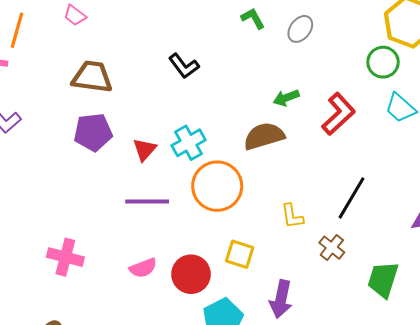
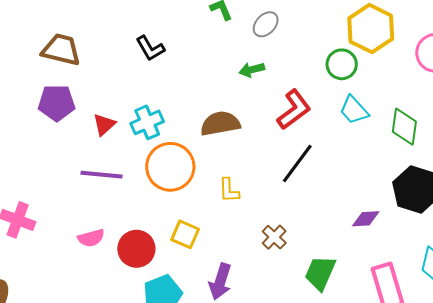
green arrow: (286, 98) -> (252, 70), moved
black line: (352, 198) -> (297, 164), moved
yellow L-shape: (292, 216) -> (229, 190), moved

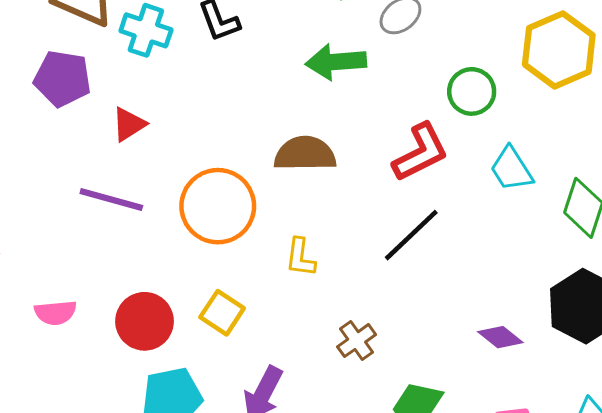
green circle: (342, 64) -> (472, 91), moved
green arrow: (252, 70) -> (336, 62), moved, size x1.5
cyan cross: (147, 122) -> (146, 30), moved, turned 32
purple diamond: (366, 219) -> (500, 337), turned 32
pink semicircle: (91, 238) -> (55, 313), moved

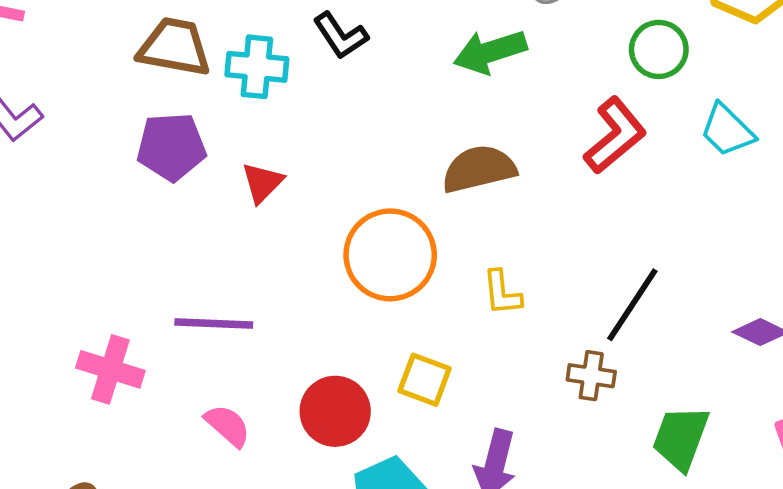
purple line: (111, 200) -> (214, 323), moved
black line: (411, 235) -> (632, 305), moved
pink semicircle: (55, 313) -> (228, 426), turned -120
brown cross: (357, 341) -> (591, 376), turned -33

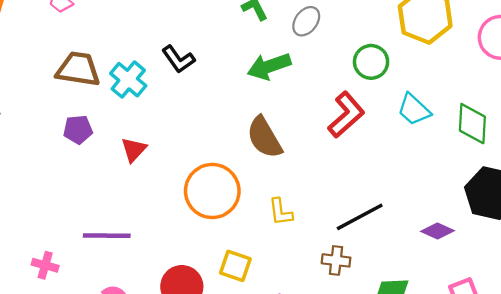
cyan cross: (257, 67) -> (128, 80), turned 36
purple pentagon: (171, 147) -> (78, 130), size x0.7
brown semicircle: (479, 169) -> (264, 137), turned -105
black line: (632, 305) -> (360, 217), turned 30
pink cross: (110, 369) -> (45, 265), size x0.7

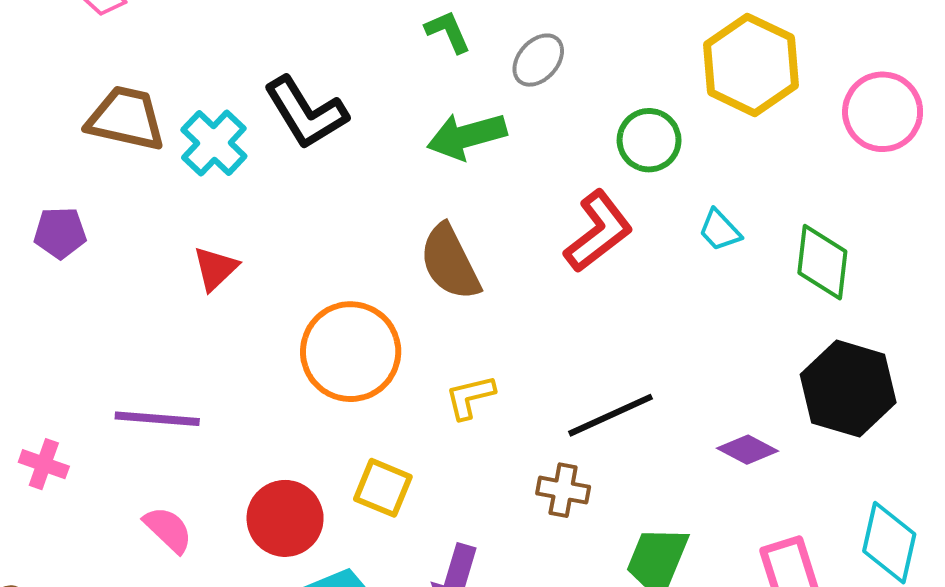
black L-shape: (178, 59) -> (306, 113), size x1.4
cyan trapezoid: (414, 110) -> (720, 230), size x0.7
purple pentagon: (78, 130) -> (60, 233), moved
yellow L-shape: (281, 212) -> (470, 397), turned 80

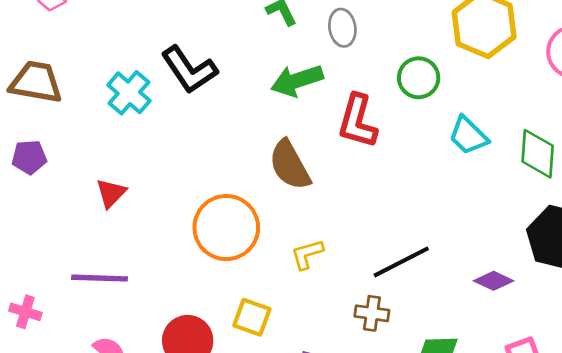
gray ellipse: (538, 60) -> (342, 28), turned -48
brown trapezoid: (126, 119) -> (36, 82), moved
cyan trapezoid: (720, 230) -> (468, 136), size x1.4
red L-shape: (598, 231) -> (357, 121), moved, turned 146
red triangle: (215, 268) -> (111, 193), moved

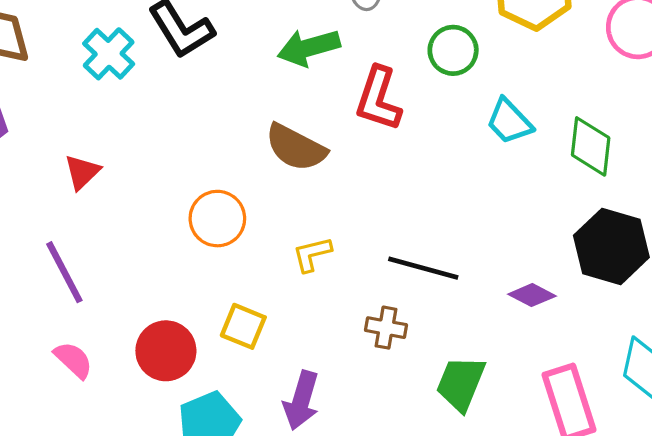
brown semicircle: (290, 165) -> (296, 148), turned -36
orange circle: (226, 228) -> (217, 219), size x0.7
black line: (401, 262) -> (423, 268), turned 40
purple line: (100, 278) -> (64, 272), turned 58

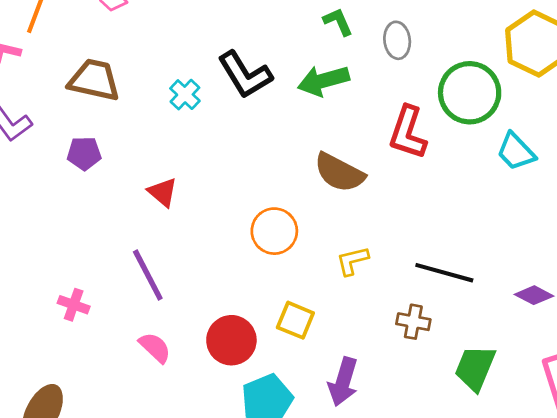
green arrow: (309, 48) -> (323, 81), moved
green circle: (453, 50) -> (470, 93), size x1.5
cyan cross: (109, 54) -> (185, 95), size x0.7
red triangle: (82, 172) -> (163, 192), turned -36

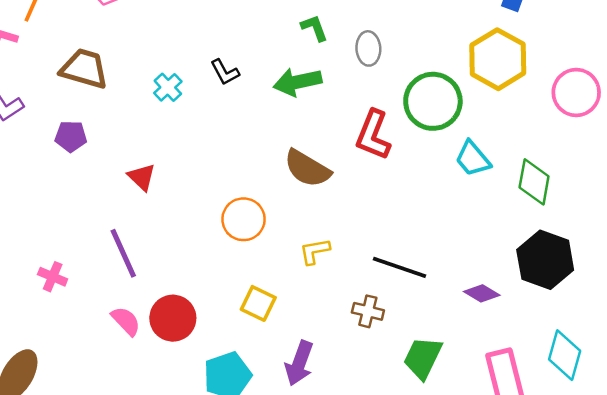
black L-shape: (245, 75) -> (225, 72), size x0.6
red circle: (231, 340) -> (173, 318), moved

